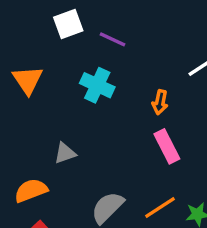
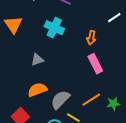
gray triangle: (65, 153) -> (37, 60), moved
orange semicircle: (31, 191) -> (37, 90), moved

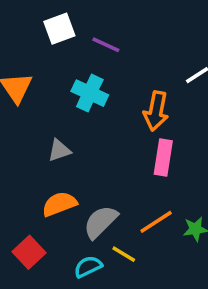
orange arrow: (91, 38) -> (156, 111), size x1.5
pink rectangle: (95, 64) -> (163, 157), turned 36

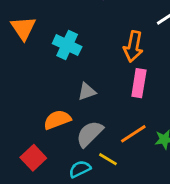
cyan cross: (90, 93) -> (67, 45), moved
gray triangle: (59, 150) -> (87, 92), moved

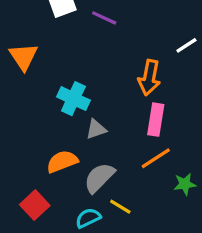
cyan cross: (67, 45) -> (73, 99), moved
orange line: (133, 134) -> (156, 158), moved

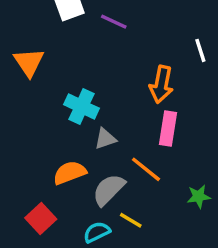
white line: (186, 45) -> (200, 50), turned -75
orange line: (156, 158) -> (146, 169), moved, turned 72

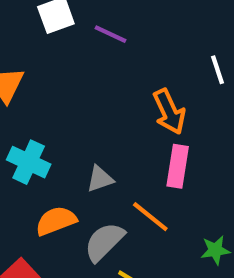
orange arrow: (161, 84) -> (169, 112), turned -36
cyan cross: (81, 106) -> (29, 162), moved

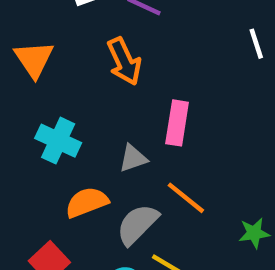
orange arrow: (169, 112) -> (124, 61), moved
pink rectangle: (178, 166) -> (177, 123), moved

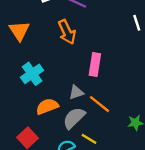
cyan cross: (58, 141) -> (32, 74), turned 30
gray triangle: (133, 158) -> (76, 92), moved

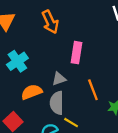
orange line: (99, 104) -> (93, 90), moved, turned 30
gray semicircle: (74, 118) -> (57, 103), turned -45

